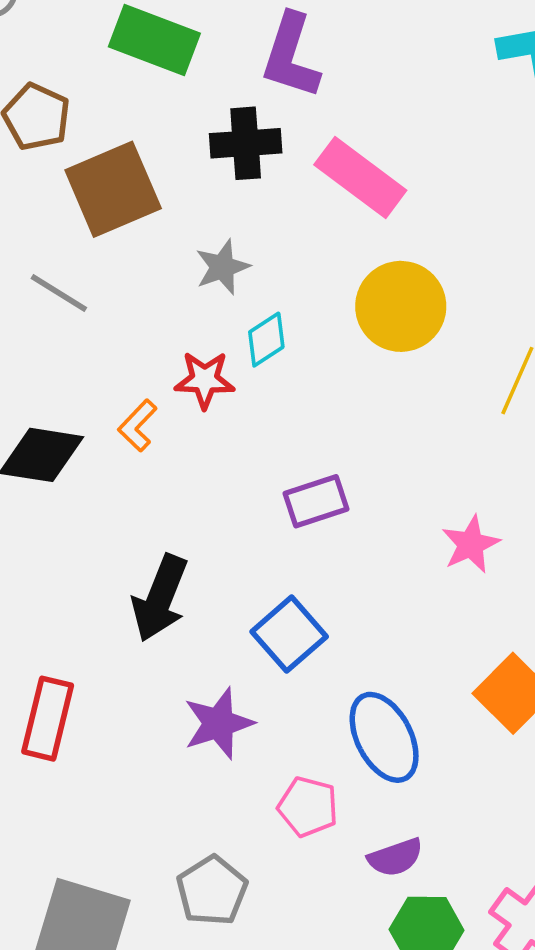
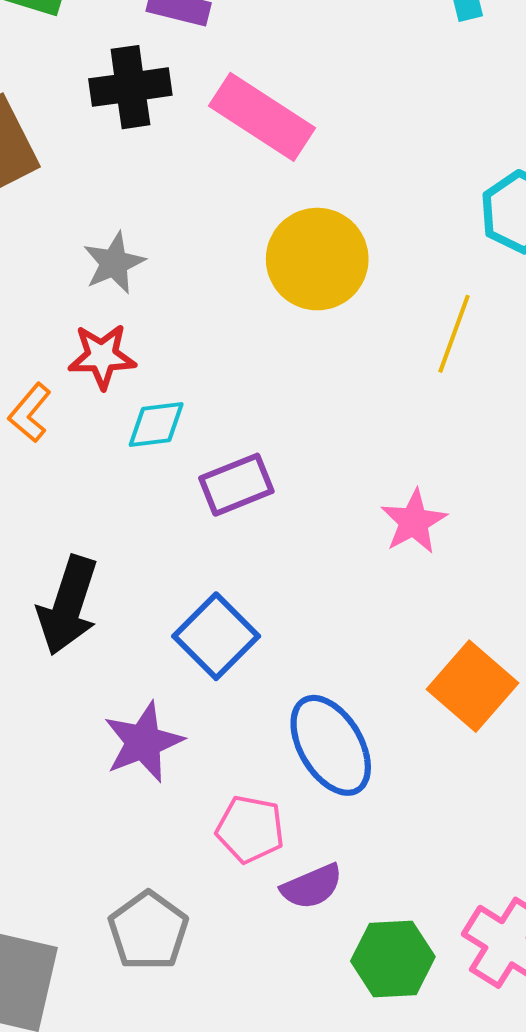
gray star: (222, 267) -> (114, 263), moved
cyan diamond: (266, 340) -> (156, 425), moved, turned 30
purple semicircle: (395, 857) -> (312, 886), moved

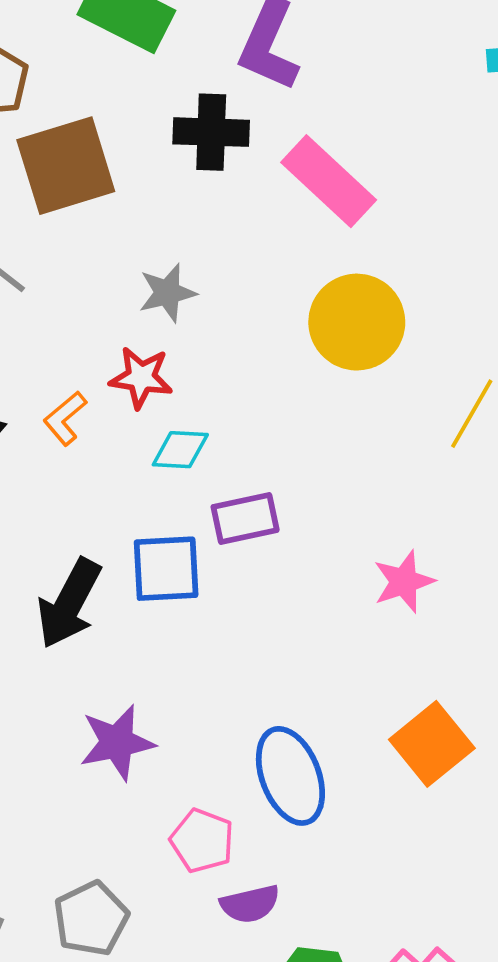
blue square: (216, 636) -> (166, 569), moved, turned 32

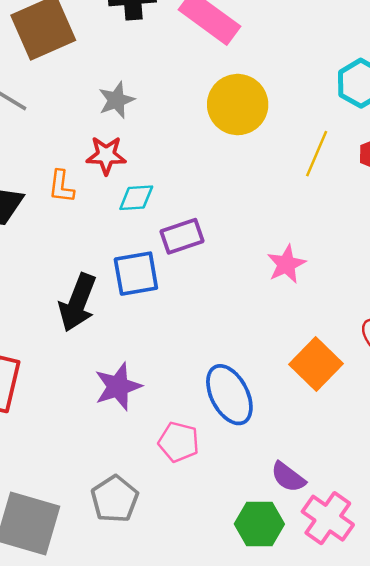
orange L-shape: (65, 418) -> (61, 187), turned -36
purple semicircle: (250, 904) -> (288, 477), moved, turned 57

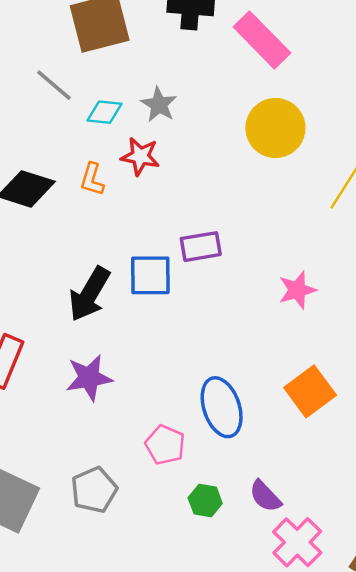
gray star: (116, 100) -> (159, 105), turned -30
cyan diamond: (136, 198) -> (104, 112), moved
purple star: (118, 386) -> (89, 378), moved
green hexagon: (259, 524) -> (205, 501), moved, size x0.7

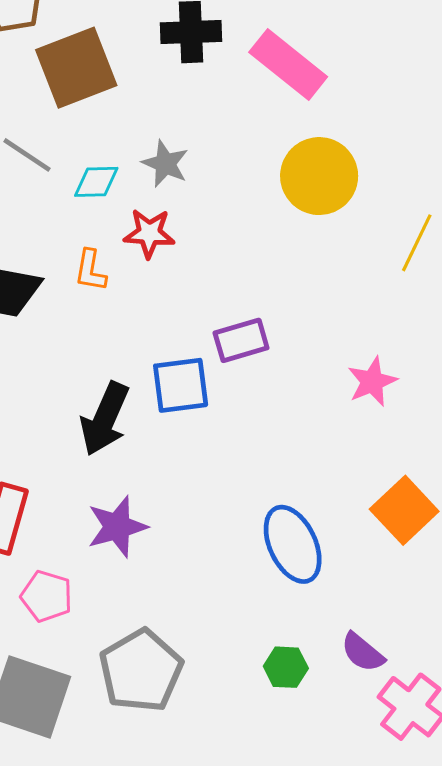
pink pentagon: (165, 445) -> (47, 596), moved
gray pentagon: (94, 490) -> (141, 671), size x1.4

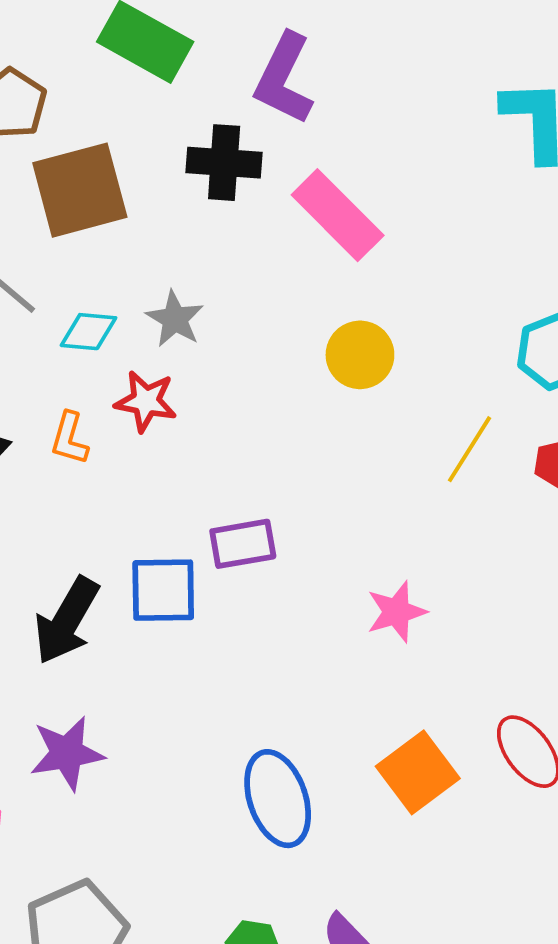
yellow circle: (319, 176) -> (360, 355), size x0.7

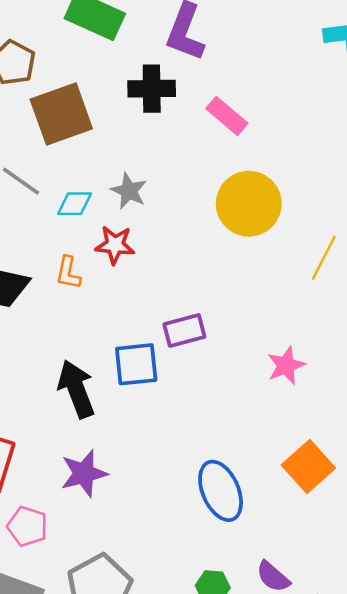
pink rectangle: (338, 215) -> (227, 116), size x0.7
yellow circle: (360, 355) -> (249, 204), size x1.5
black arrow: (67, 621) -> (76, 389), turned 134

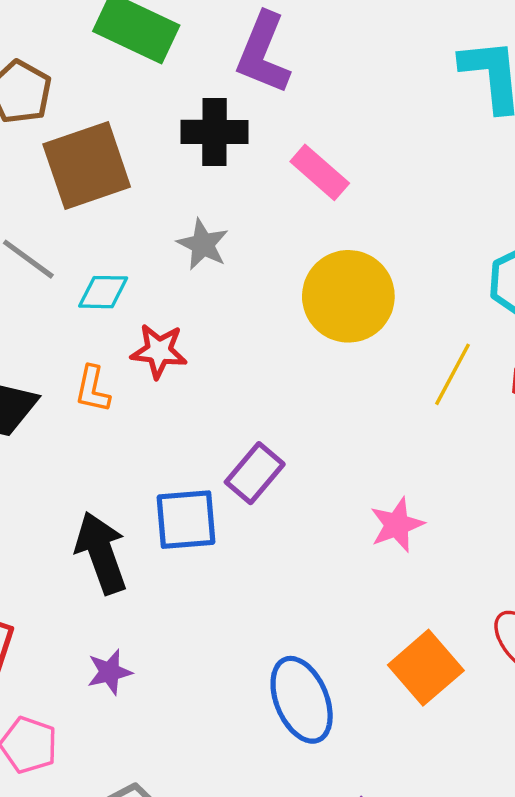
gray star: (129, 191) -> (203, 244), moved
purple rectangle: (184, 330) -> (255, 473), turned -36
purple star: (84, 473) -> (110, 672), size x0.7

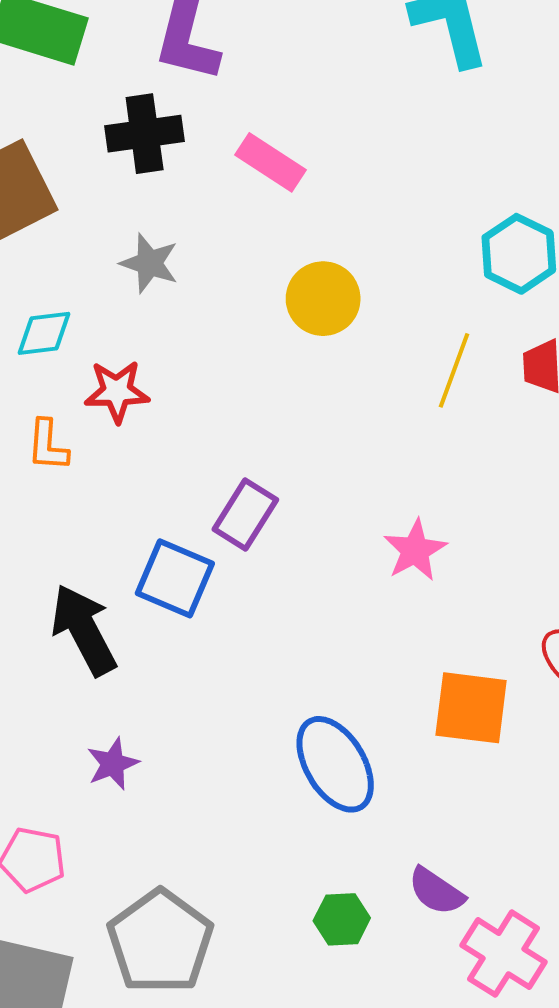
yellow circle: (348, 296) -> (323, 299), size x0.7
blue square: (186, 520) -> (175, 578), turned 36
orange square: (426, 668) -> (471, 708), turned -34

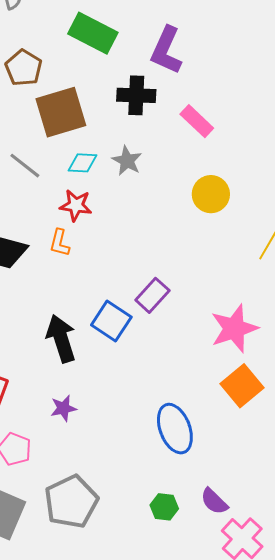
cyan diamond: (44, 333) -> (83, 163), moved
red star: (117, 391) -> (76, 205), moved
pink star: (415, 550) -> (234, 329), size x1.5
orange square: (471, 708) -> (242, 386), moved, turned 33

